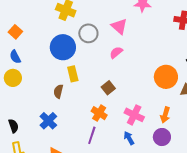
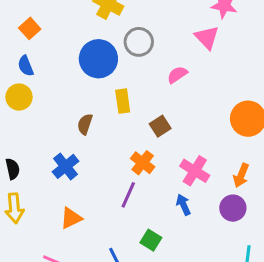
pink triangle: (119, 26) -> (207, 38), moved
yellow rectangle: (73, 74) -> (123, 101), moved

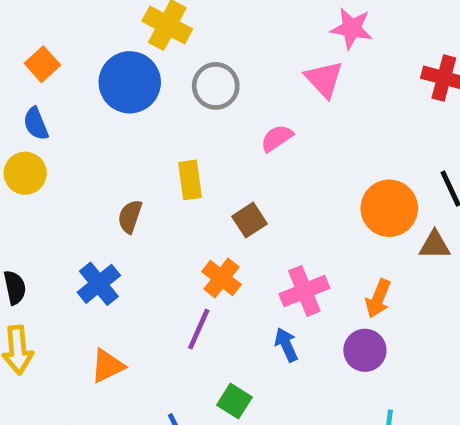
blue circle: (98, 59) -> (130, 82), moved
pink cross: (195, 171) -> (304, 291), turned 36

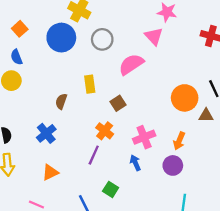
pink semicircle: (277, 138) -> (131, 64), size x1.6

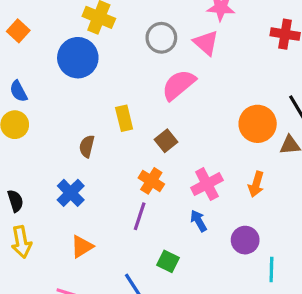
orange square: (20, 29) -> (18, 31), moved
gray circle: (102, 39) -> (161, 38), moved
purple circle: (173, 165) -> (245, 240), moved

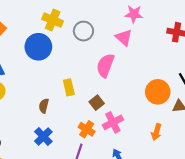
gray circle: (161, 38) -> (83, 31), moved
pink semicircle: (179, 85) -> (105, 65), turned -30
pink cross: (207, 184) -> (113, 122), moved
blue cross: (71, 193) -> (43, 137), moved

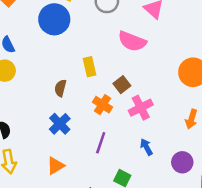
pink semicircle: (105, 65) -> (132, 41), turned -90
orange cross: (87, 129) -> (103, 105), moved

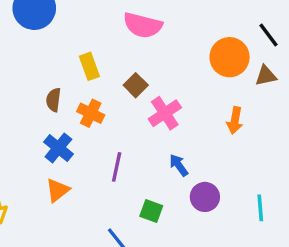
orange cross: (103, 105) -> (91, 113), moved
purple circle: (182, 162) -> (205, 197), moved
orange triangle: (56, 166) -> (57, 190), moved

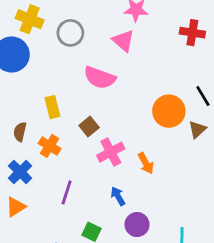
brown triangle: (266, 76) -> (197, 129), turned -36
orange arrow: (235, 120) -> (146, 163), moved, turned -45

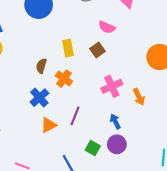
pink semicircle: (100, 78) -> (107, 27), size x0.7
brown square: (89, 126) -> (97, 50), moved
orange triangle: (16, 207) -> (49, 125), moved
purple circle: (137, 225) -> (117, 144), moved

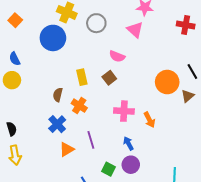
pink cross: (112, 86) -> (124, 111), turned 30
purple line: (75, 116) -> (91, 140), turned -36

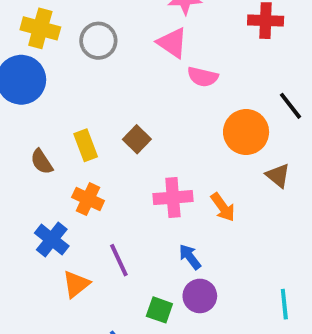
pink semicircle: (117, 56) -> (203, 77), moved
brown semicircle: (58, 95) -> (42, 162), moved, turned -40
brown triangle: (188, 96) -> (278, 175), moved, turned -32

